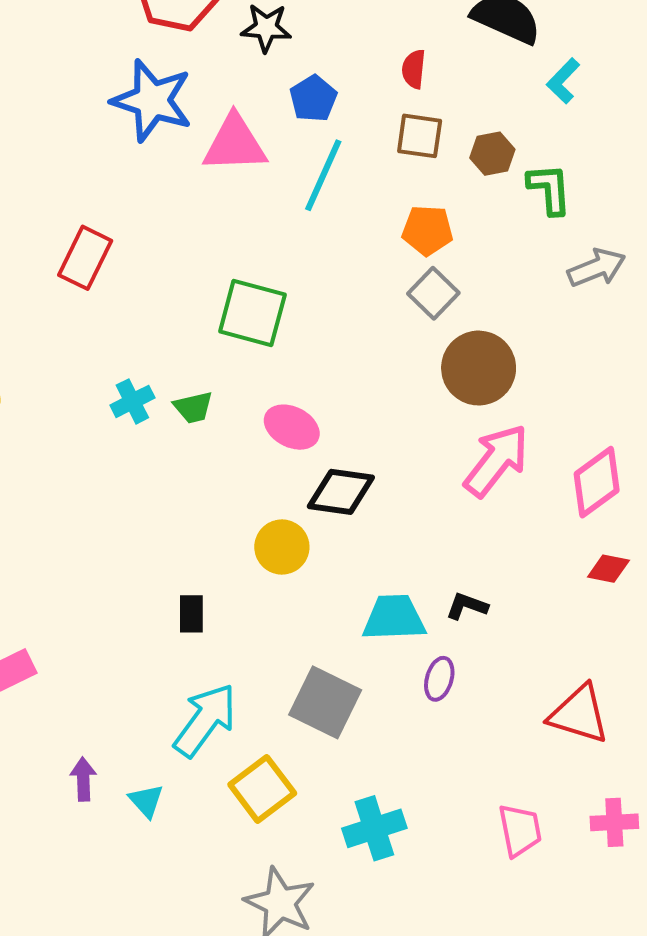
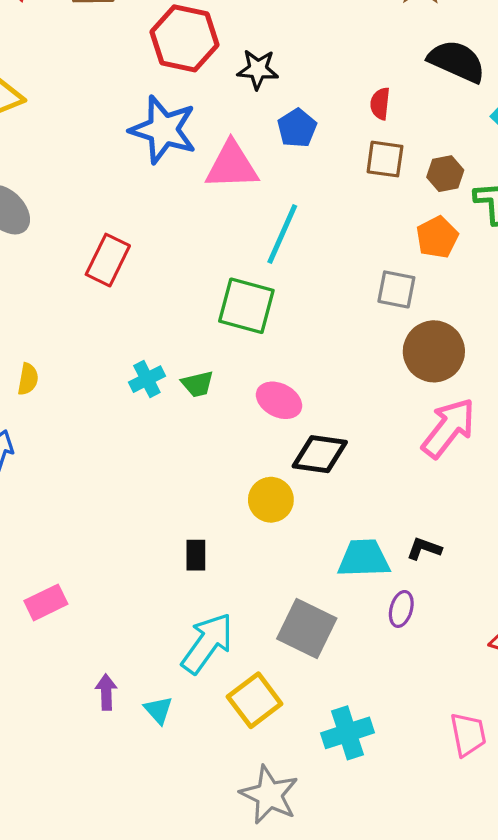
cyan line: (323, 175) -> (282, 234), moved
orange pentagon: (427, 230) -> (437, 237), moved, turned -30
gray square: (433, 293) -> (396, 289), turned -33

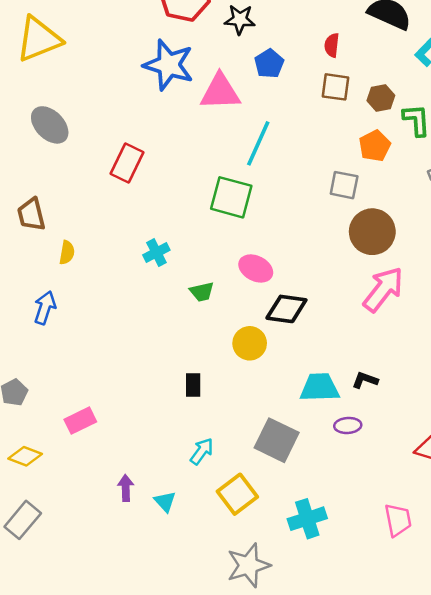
green trapezoid: (198, 384) -> (202, 292), moved
purple ellipse: (401, 609) -> (348, 425), turned 70
cyan arrow: (207, 643) -> (202, 451), size x0.6
gray star: (269, 795) -> (248, 565), turned 30

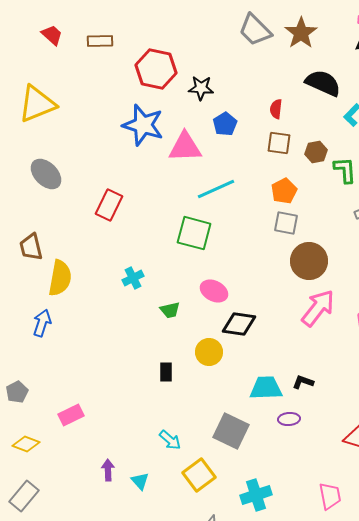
cyan line: (258, 143) -> (216, 189), turned 42
orange pentagon: (375, 146) -> (284, 191), moved
yellow semicircle: (67, 253) -> (60, 278), size x1.8
black rectangle: (193, 385) -> (166, 372), moved
cyan arrow: (202, 451) -> (170, 440), turned 95

